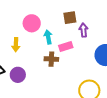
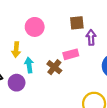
cyan arrow: (48, 37) -> (29, 65), moved
brown cross: (51, 59) -> (54, 67), turned 32

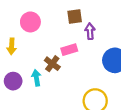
cyan arrow: (29, 65) -> (36, 78), moved

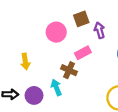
pink circle: (30, 22) -> (56, 32), moved

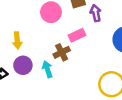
brown cross: (69, 70) -> (62, 52), turned 35
purple circle: (34, 95) -> (23, 65), moved

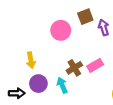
pink rectangle: (77, 35) -> (95, 65), moved

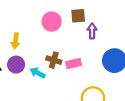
brown cross: (74, 68) -> (54, 60), turned 32
cyan arrow: (62, 85) -> (38, 73), turned -56

